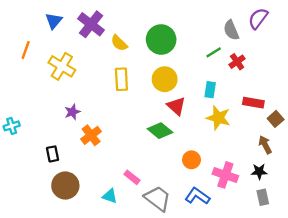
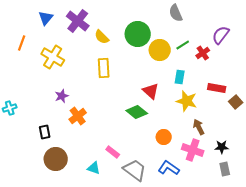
purple semicircle: (258, 18) -> (221, 35), moved
gray semicircle: (231, 30) -> (176, 13), moved
yellow circle: (165, 79) -> (160, 50), moved
brown arrow: (265, 145) -> (199, 127), moved

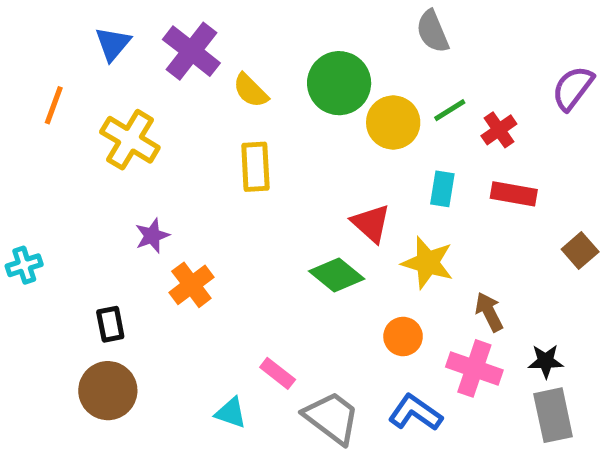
purple semicircle: (221, 35) -> (573, 88), moved
red rectangle: (217, 88) -> (514, 194), moved
yellow star: (187, 101) -> (428, 263), moved
brown circle: (56, 159) -> (108, 391), moved
gray rectangle: (225, 169) -> (553, 415), size x1.5

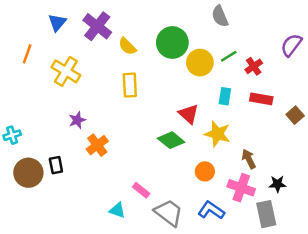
brown square: (580, 250) -> (295, 115), moved
brown circle: (108, 391) -> (28, 173), moved
gray rectangle: (553, 415) -> (266, 214), moved

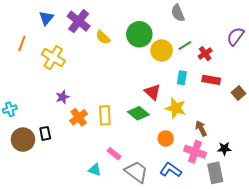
yellow rectangle: (130, 85) -> (105, 115), moved

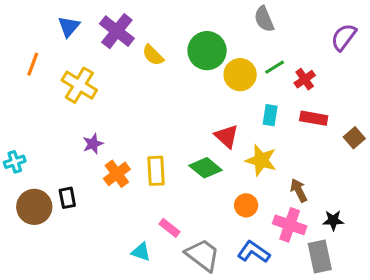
purple semicircle: (235, 36) -> (344, 37), moved

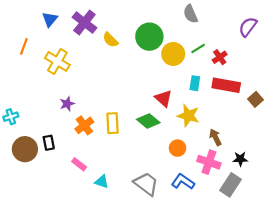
red rectangle: (314, 118) -> (226, 85), size x1.4
pink rectangle: (169, 228) -> (79, 164), moved
gray rectangle: (320, 256) -> (231, 185), turned 45

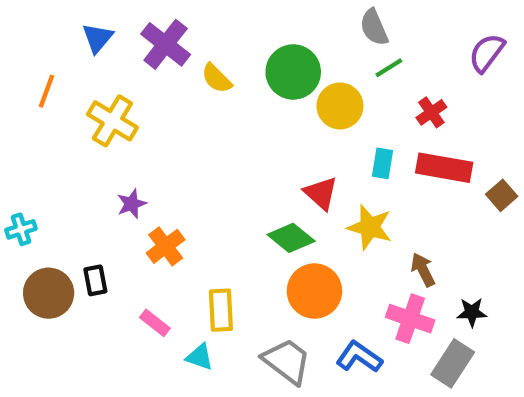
green line: (198, 49) -> (389, 68), moved
yellow rectangle: (113, 123) -> (221, 310), moved
orange circle: (178, 148) -> (314, 291), moved, size x1.6

